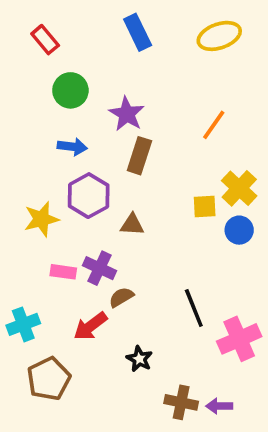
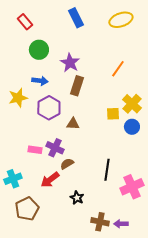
yellow star: (41, 219) -> (18, 98), moved
black line: (194, 308) -> (107, 170), turned 30

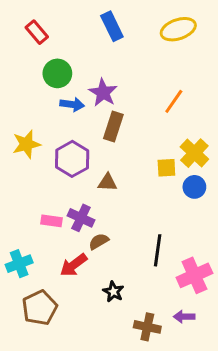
blue arrow: (40, 81) -> (72, 104), moved
purple arrow: (121, 224) -> (184, 317), moved

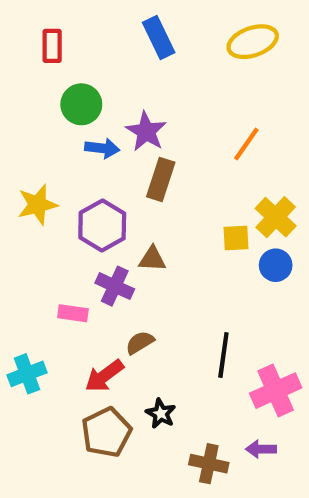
red rectangle: (37, 32) -> (52, 46), turned 40
purple cross: (81, 218) -> (115, 286), moved
brown pentagon: (40, 308) -> (106, 432), moved

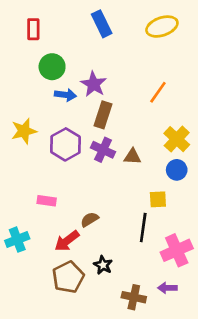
yellow square: (236, 238) -> (158, 199), moved
brown triangle: (152, 259) -> (132, 156), moved
purple cross: (115, 286) -> (103, 150), moved

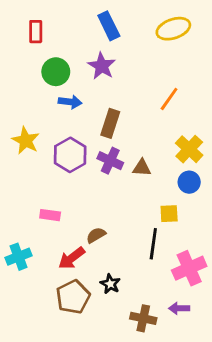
purple star: (94, 84) -> (102, 66), moved
yellow star: (24, 131) -> (26, 141), turned -30

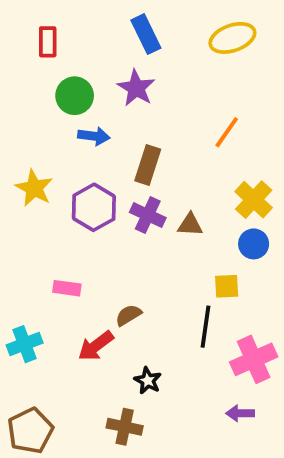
brown pentagon: (73, 297) -> (30, 431), moved
brown cross: (143, 318) -> (125, 427), moved

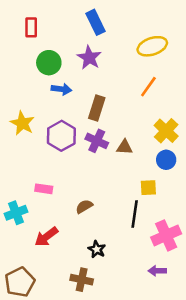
yellow ellipse: (232, 38) -> (152, 46), moved
cyan cross: (25, 344) -> (16, 213), moved
red arrow: (96, 346) -> (46, 237), moved

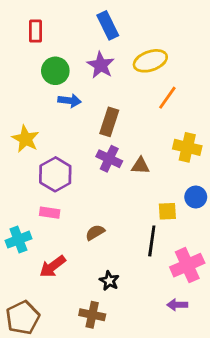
yellow ellipse: (152, 46) -> (150, 61), moved
yellow cross: (166, 131) -> (187, 147), turned -30
purple hexagon: (61, 136) -> (55, 174), moved
blue circle: (166, 160) -> (196, 197), moved

